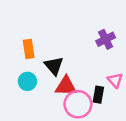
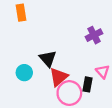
orange rectangle: (29, 49) -> (21, 13), moved
red triangle: (66, 86) -> (59, 77), turned -42

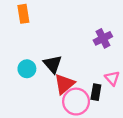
cyan circle: (24, 73) -> (27, 69), moved

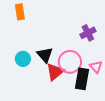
black rectangle: (96, 92) -> (82, 79), size x1.5
pink circle: (76, 102) -> (70, 62), moved

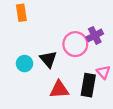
pink circle: (70, 62) -> (75, 44), moved
red triangle: (55, 72) -> (59, 89), moved, turned 36

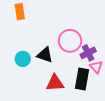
purple cross: (95, 35) -> (88, 53), moved
black triangle: (48, 59) -> (45, 55), turned -30

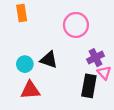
pink circle: (70, 41) -> (76, 25), moved
red triangle: (55, 83) -> (30, 90), moved

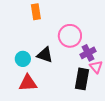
orange rectangle: (22, 13) -> (36, 12), moved
pink circle: (76, 25) -> (70, 36), moved

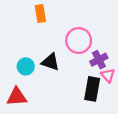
red triangle: (28, 83) -> (17, 97), moved

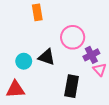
black rectangle: (92, 89) -> (72, 86), moved

